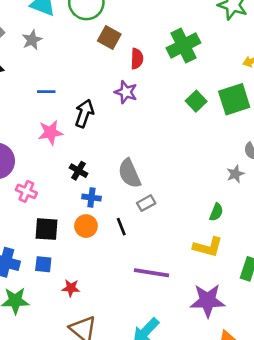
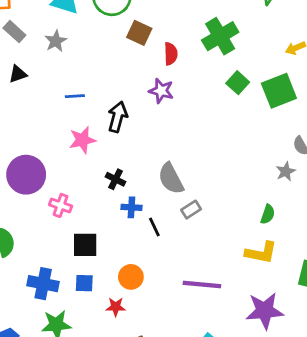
green square: (196, 101) -> (238, 83), moved
orange circle: (86, 226) -> (131, 277), moved
black line: (121, 227) -> (154, 227), moved

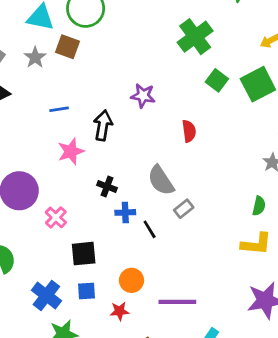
brown square: (139, 33) -> (67, 47), moved
red semicircle: (171, 54) -> (189, 131), moved
pink cross: (61, 205) -> (56, 217), turned 30
blue cross: (43, 284) -> (46, 296), turned 32
purple line: (202, 285) -> (177, 302), moved

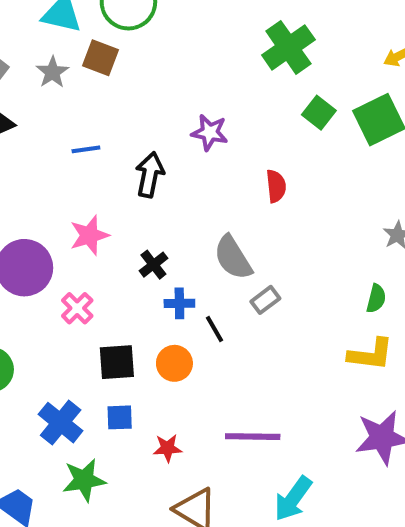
pink star: (71, 151) -> (89, 235), moved
black cross: (107, 187) -> (153, 265), turned 30
orange circle: (131, 280) -> (174, 363), moved

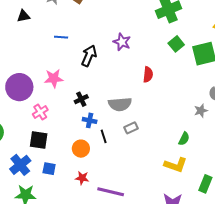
gray semicircle: (233, 258) -> (120, 104), turned -75
black square: (117, 362) -> (39, 140), moved
red star: (167, 448) -> (82, 178), moved

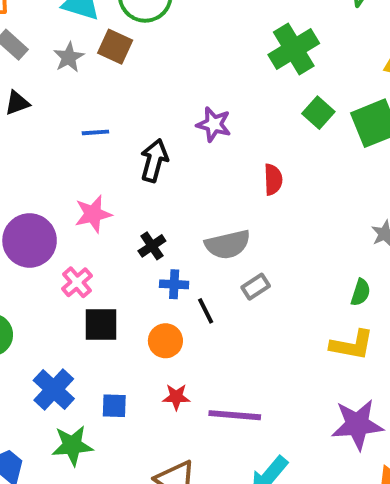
black square: (39, 140) -> (101, 325), moved
blue square: (49, 169) -> (114, 406), moved

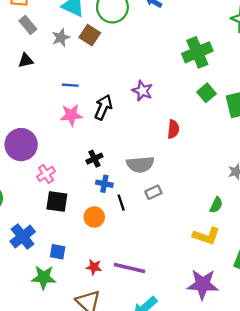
pink star: (93, 214) -> (71, 115), moved
red star: (176, 397) -> (94, 267), moved
green star: (72, 445) -> (44, 277), moved

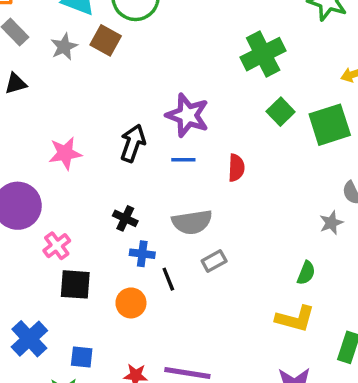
blue line: (70, 85) -> (183, 160), moved
purple star: (142, 91) -> (188, 115), size x1.4
pink star: (71, 115) -> (65, 153), moved
black cross: (94, 159) -> (125, 218), turned -35

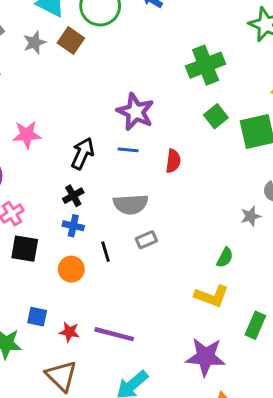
black arrow: (133, 143) -> (83, 153), moved
black cross: (125, 218) -> (73, 196), turned 30
blue cross: (142, 254) -> (73, 226), moved
blue square: (82, 357) -> (37, 317), moved

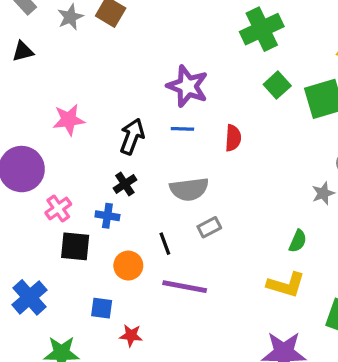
blue cross: (73, 226) -> (107, 216), moved
blue square: (37, 317) -> (102, 308), moved
purple line: (114, 334) -> (185, 287), moved

